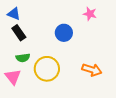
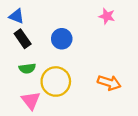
blue circle: (64, 33) -> (62, 39), moved
pink triangle: (13, 77) -> (31, 100), moved

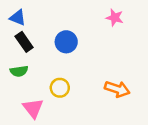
green semicircle: (27, 68) -> (19, 71), moved
yellow circle: (56, 81) -> (60, 88), size x0.6

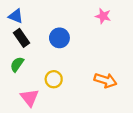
green semicircle: (19, 71) -> (17, 64), turned 133

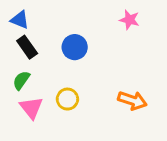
pink triangle: (30, 98) -> (31, 108), moved

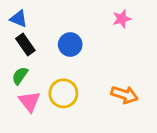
pink star: (129, 20) -> (122, 19), turned -30
yellow circle: (67, 99) -> (63, 93), size x1.4

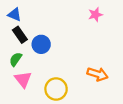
blue circle: (70, 45) -> (41, 44), moved
yellow circle: (63, 93) -> (56, 89), moved

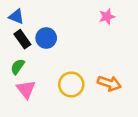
blue circle: (41, 44) -> (46, 38), moved
yellow circle: (56, 89) -> (71, 84), moved

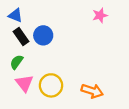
orange arrow: (109, 83) -> (92, 91), moved
yellow circle: (71, 84) -> (51, 85), moved

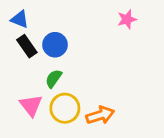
green semicircle: (17, 62) -> (54, 79), moved
orange arrow: (92, 91) -> (100, 115), moved, turned -35

